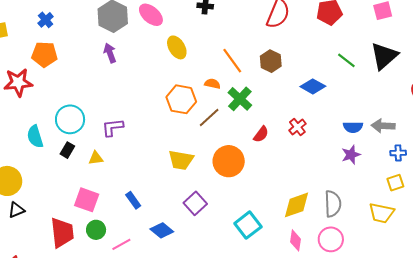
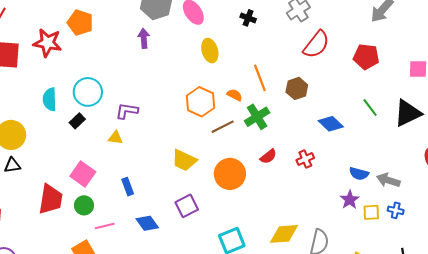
purple star: (351, 155) -> (350, 200), turned -30
yellow triangle: (96, 158) -> (115, 138), moved
yellow square: (395, 183) -> (371, 212), moved

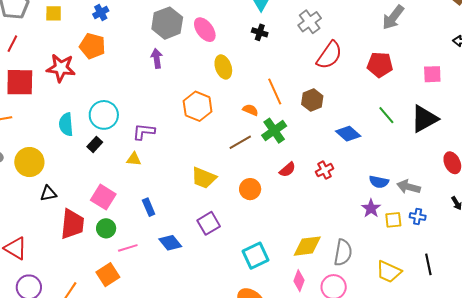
orange hexagon: (200, 102) -> (198, 106), moved
black triangle: (12, 165) -> (48, 193), moved
orange circle: (230, 174) -> (250, 189), size x0.7

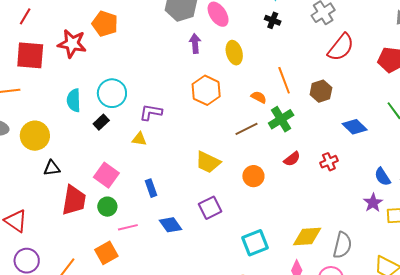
purple arrow: (157, 58) -> (195, 43), moved
blue semicircle: (379, 182) -> (382, 177), turned 42

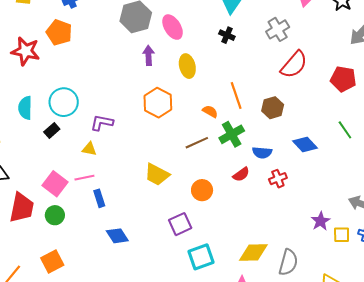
blue semicircle: (382, 177) -> (262, 153), moved, turned -54
purple square: (210, 208) -> (180, 224), moved
pink line: (128, 227) -> (84, 178), moved

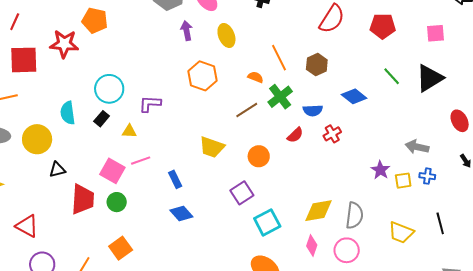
cyan semicircle: (25, 108) -> (68, 113), moved
yellow triangle: (89, 149) -> (129, 131), moved
blue rectangle: (99, 198) -> (175, 179), moved

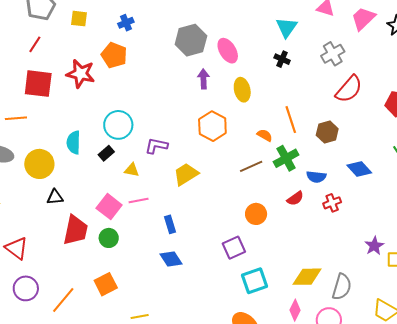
yellow trapezoid: (212, 147) -> (186, 174), moved, turned 120

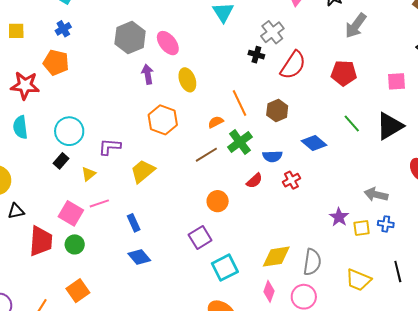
black cross: (282, 59) -> (256, 55), moved
orange semicircle: (265, 135) -> (216, 122), turned -49
cyan semicircle: (74, 143) -> (20, 127), moved
yellow triangle: (132, 170) -> (89, 174), turned -42

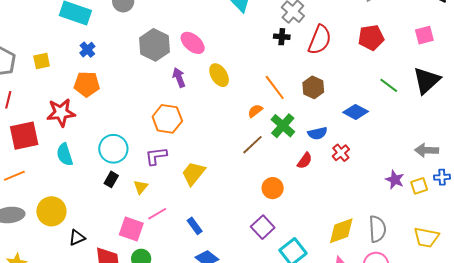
orange hexagon: (163, 120) -> (167, 119), moved

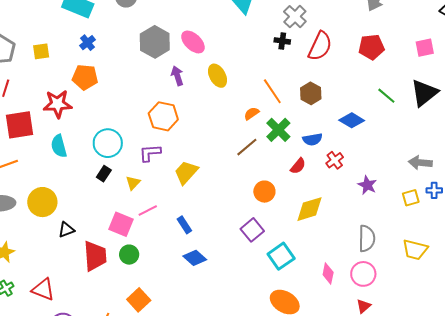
purple star: (395, 180) -> (367, 185), moved
yellow diamond: (341, 231) -> (309, 209), moved

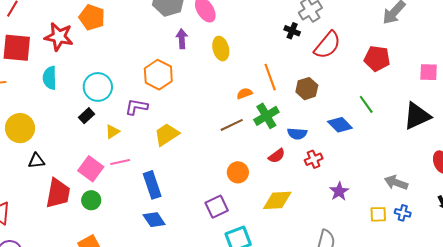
green line: (386, 96) -> (366, 104), moved
blue rectangle: (184, 225) -> (152, 185), size x1.5

